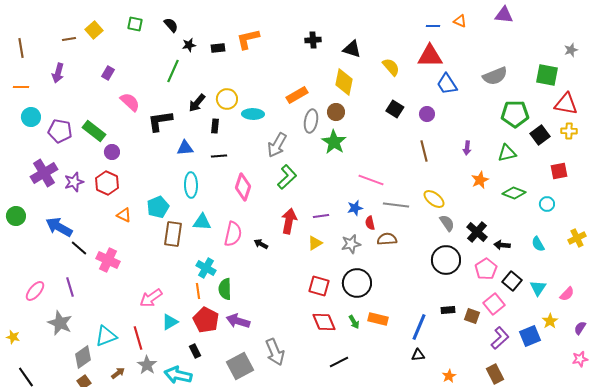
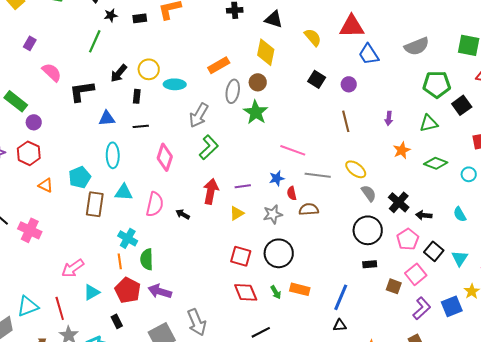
black rectangle: (448, 310) -> (370, 264), moved

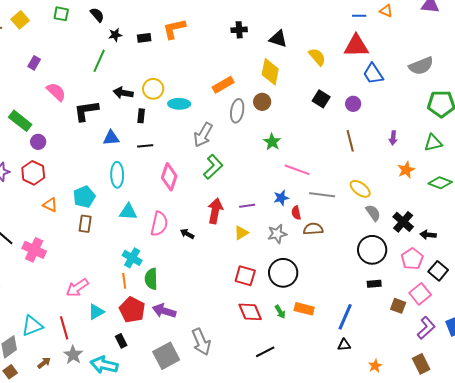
black arrow: (119, 73) -> (123, 93), turned 60
green star: (256, 112) -> (272, 142), moved, size x0.7
brown rectangle: (95, 204) -> (85, 224), moved, size x0.7

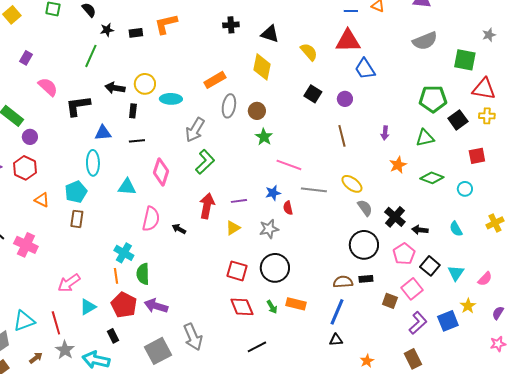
gray semicircle: (421, 66) -> (425, 41), moved
brown circle: (262, 102) -> (257, 111), moved
cyan ellipse: (117, 175) -> (93, 163), moved
cyan triangle: (128, 212) -> (127, 187), moved
brown semicircle: (313, 229) -> (343, 282), moved

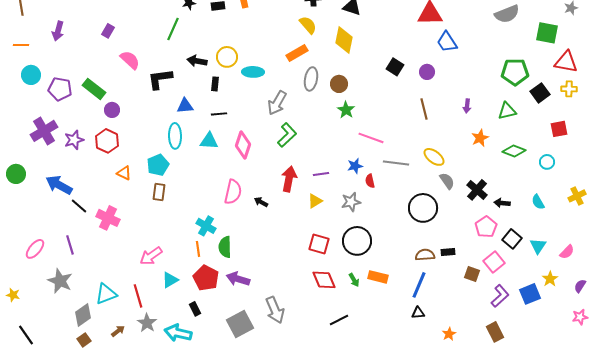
yellow semicircle: (309, 52) -> (308, 25), moved
cyan triangle: (127, 187) -> (209, 141), moved
black circle: (364, 245) -> (423, 208), moved

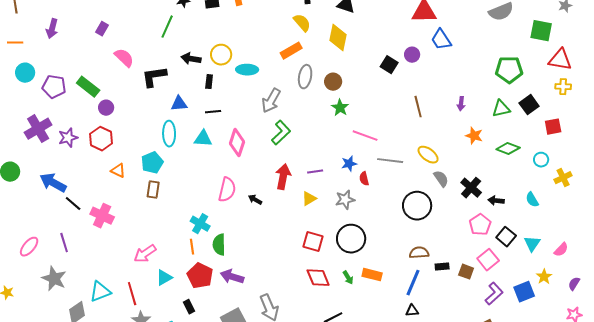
purple circle: (427, 72) -> (412, 55), moved
black square: (540, 93) -> (529, 105), moved
orange star: (480, 138) -> (474, 136), turned -30
yellow cross: (577, 196) -> (563, 178), moved
black rectangle: (448, 252) -> (442, 267), moved

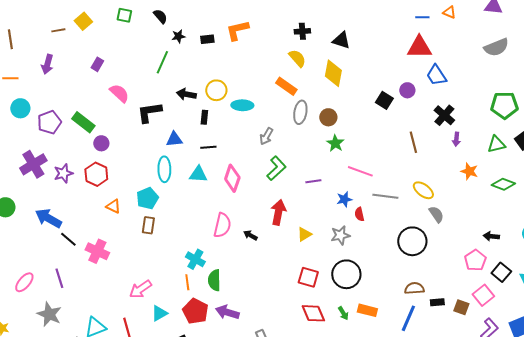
orange rectangle: (291, 51) -> (286, 86), turned 65
purple pentagon: (54, 87) -> (49, 122), turned -30
gray arrow: (271, 101) -> (266, 136), size x0.7
purple line: (315, 172) -> (313, 181), moved
black cross: (471, 188) -> (444, 115), moved

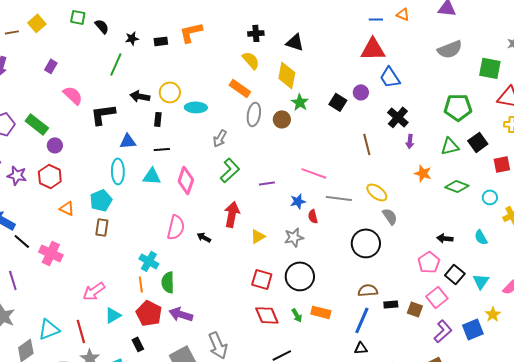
black semicircle: (160, 16) -> (102, 26), moved
green star: (335, 143) -> (300, 102), moved
purple star: (63, 173) -> (17, 175), turned 30

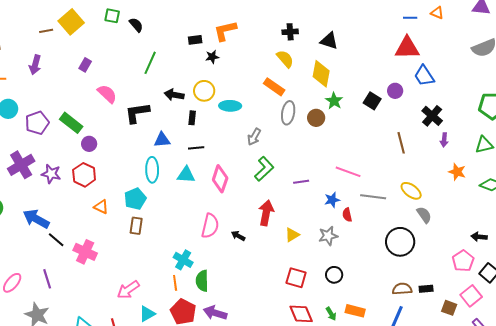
yellow square: (37, 23) -> (71, 22), size x1.4
black star: (132, 38) -> (212, 57), moved
black circle: (300, 276) -> (334, 275), size x0.6
black rectangle: (391, 304) -> (426, 289), moved

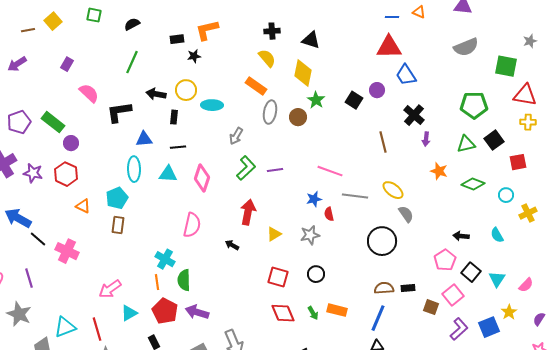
yellow square: (71, 22) -> (53, 21), size x0.7
black semicircle: (136, 25) -> (132, 24), moved, turned -77
purple arrow: (35, 65) -> (17, 64), turned 42
purple line: (301, 182) -> (275, 170), moved
black arrow: (238, 236) -> (232, 245), moved

